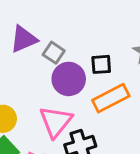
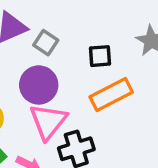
purple circle: (69, 79) -> (39, 85), moved

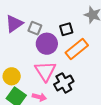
purple circle: (39, 85) -> (47, 44), moved

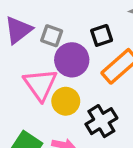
pink triangle: (45, 71) -> (40, 84), moved
yellow circle: (12, 76) -> (66, 101), moved

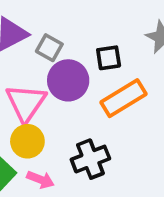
yellow circle: (66, 101) -> (27, 141), moved

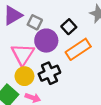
black square: (109, 58) -> (69, 27), turned -32
black cross: (90, 159) -> (49, 73), moved

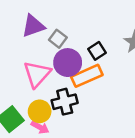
orange rectangle: (78, 49) -> (87, 76), moved
yellow circle: (24, 76) -> (40, 111), moved

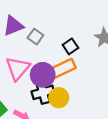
purple circle: (68, 63) -> (43, 75), moved
yellow circle: (40, 111) -> (59, 98), moved

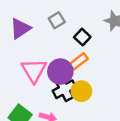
gray square: (35, 37) -> (57, 20), moved, turned 35
orange rectangle: (62, 69) -> (79, 61), size x0.7

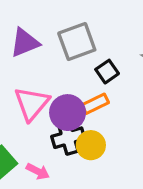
gray square: (57, 20) -> (77, 42), size x1.6

